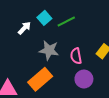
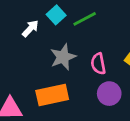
gray star: (49, 50) -> (63, 57), turned -30
orange rectangle: (40, 79) -> (52, 95), turned 30

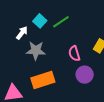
gray star: (63, 57) -> (36, 51), moved, turned 30

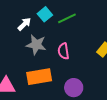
pink semicircle: (74, 54) -> (63, 51), moved
purple circle: (85, 75) -> (74, 88), moved

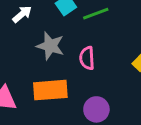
white arrow: (24, 24) -> (22, 14), moved

